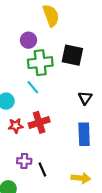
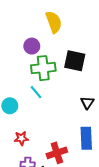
red cross: (39, 122) -> (57, 153), moved
red star: (16, 126) -> (21, 138), moved

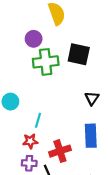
cyan line: (36, 92) -> (38, 120), moved, turned 56
red star: (21, 138) -> (30, 141), moved

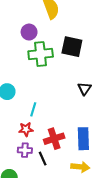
blue rectangle: (91, 136) -> (83, 139), moved

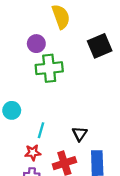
black square: (72, 47) -> (100, 46), moved, turned -35
black triangle: (84, 88) -> (80, 134), moved

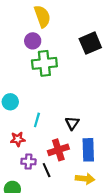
yellow semicircle: (61, 17) -> (42, 16), moved
red star: (33, 153) -> (18, 139), moved

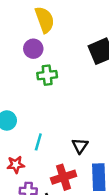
green cross: (44, 63) -> (47, 75), size x0.7

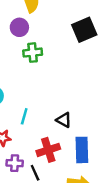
black triangle: (80, 146) -> (64, 120), turned -35

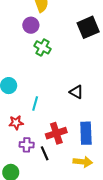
green cross: (33, 53) -> (43, 47), turned 35
black triangle: (64, 120) -> (76, 92), moved

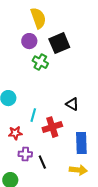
black square: (88, 27) -> (59, 43), moved
red cross: (56, 133) -> (52, 127), moved

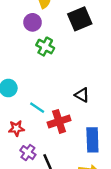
black square: (59, 43) -> (80, 19), moved
cyan line: (33, 115) -> (37, 108), turned -72
purple cross: (25, 154) -> (28, 153), turned 32

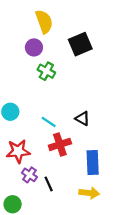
cyan line: (37, 108) -> (49, 122), moved
red star: (16, 128) -> (18, 151), size x1.5

